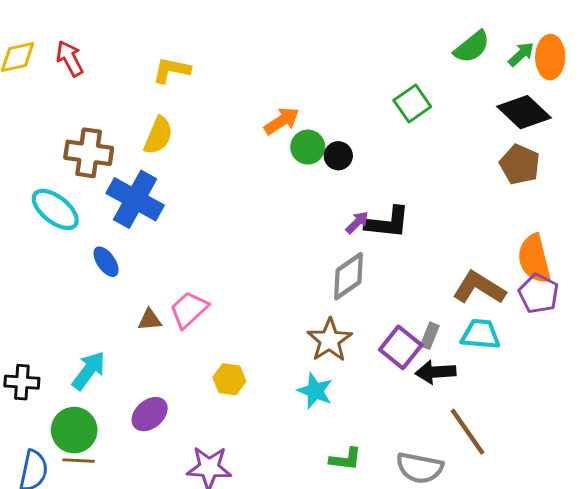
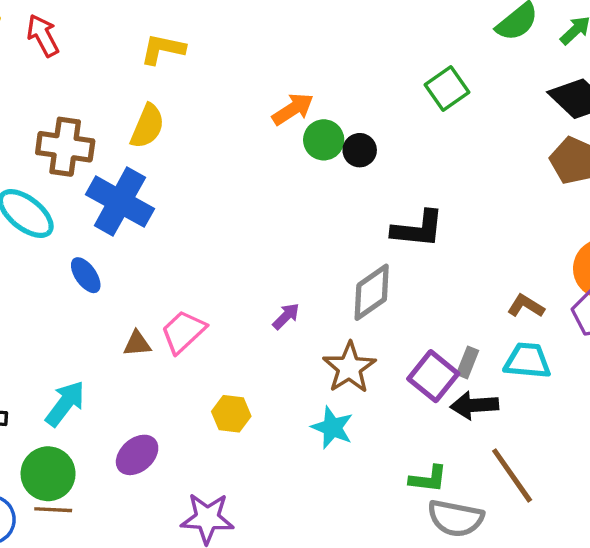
purple arrow: (357, 223) -> (286, 316), moved
brown L-shape: (479, 288) -> (526, 306), size x0.6
green L-shape: (346, 459) -> (428, 479), moved

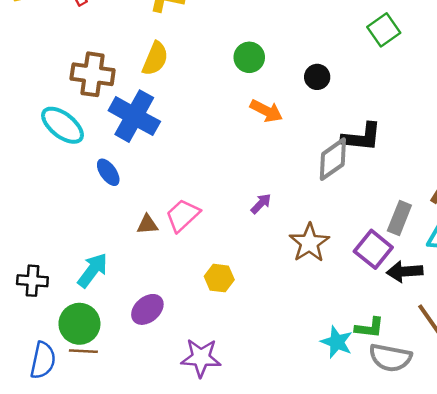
orange arrow: (293, 109) -> (266, 111), moved, turned 60
green circle: (324, 140) -> (249, 57), moved
gray diamond: (372, 292) -> (333, 159), moved
gray rectangle: (468, 362) -> (399, 218), moved, size x1.4
cyan star: (332, 428) -> (337, 342), moved

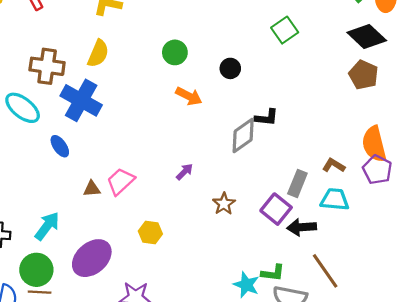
black L-shape: (362, 137) -> (267, 117), size x0.7
brown star: (309, 243) -> (224, 204), size x0.7
purple ellipse: (147, 309) -> (92, 258), size x1.5

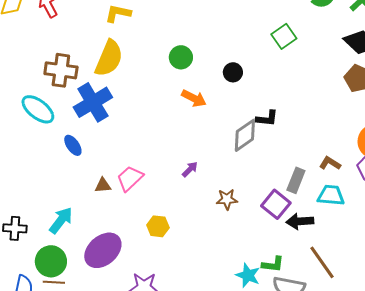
yellow semicircle: (98, 53) -> (109, 58), size x1.4
blue cross: (81, 100) -> (93, 102), turned 30
brown star: (224, 204) -> (227, 199), turned 30

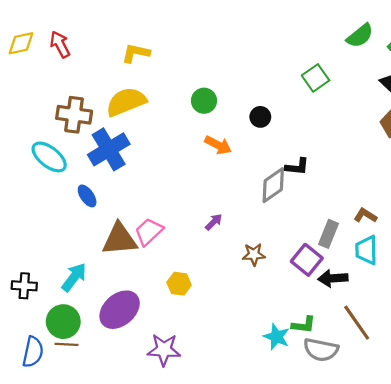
yellow semicircle: (109, 58) -> (126, 102), turned -135
brown triangle: (103, 185) -> (120, 239), size x2.0
cyan trapezoid: (331, 195) -> (366, 250), turned -96

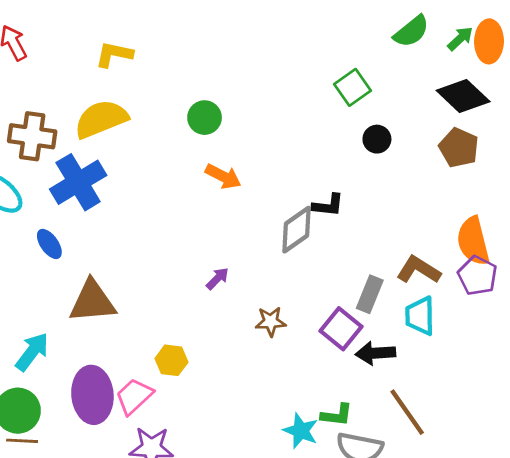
black circle: (260, 117) -> (377, 139), moved
brown L-shape: (365, 215) -> (419, 270), size x1.4
pink trapezoid: (149, 232) -> (134, 396), moved
purple ellipse: (120, 310) -> (92, 395), turned -54

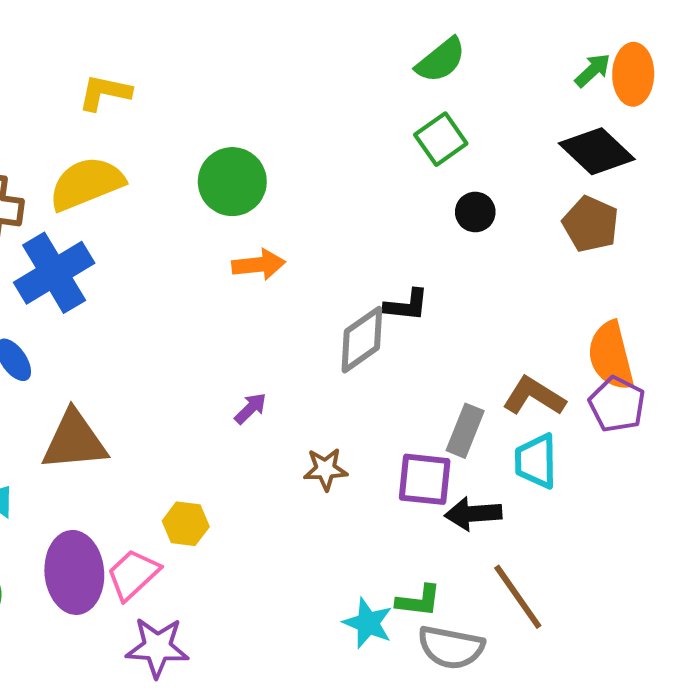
green semicircle: (411, 31) -> (441, 60), moved
green circle: (205, 118) -> (232, 182), size x1.4
orange arrow: (223, 176) -> (259, 265), turned -33
purple square: (341, 329) -> (425, 479), turned -33

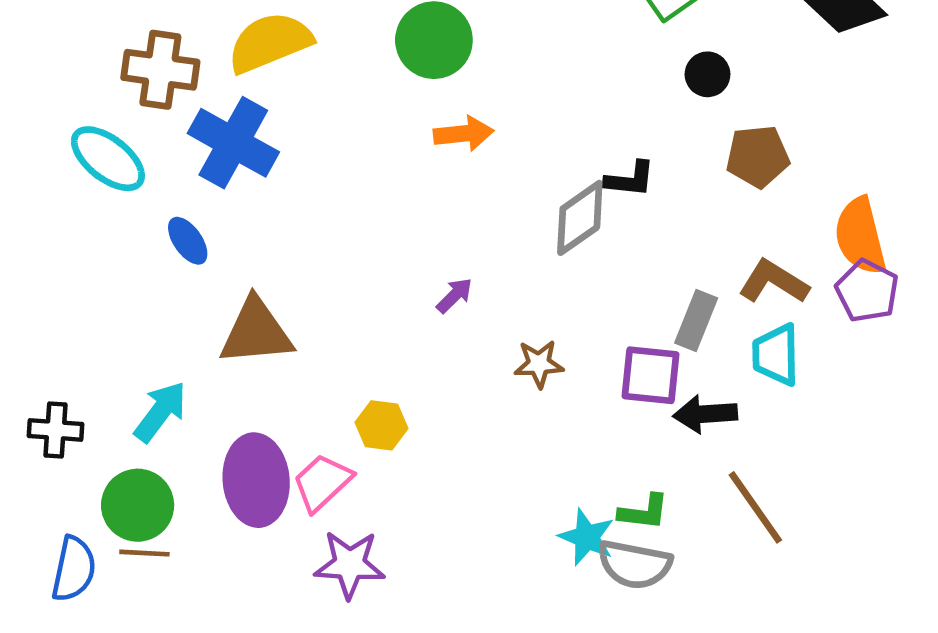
brown pentagon: (591, 224) -> (758, 156), moved, turned -30
blue cross: (54, 273) -> (233, 143), turned -30
gray semicircle: (451, 647) -> (635, 564), moved

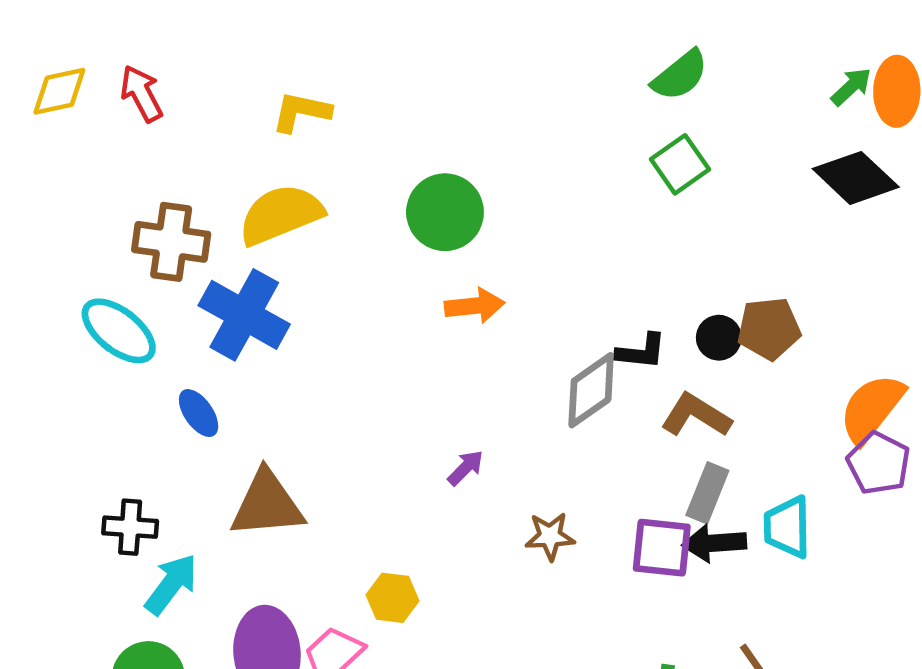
black circle: (708, 74) -> (719, 338), moved
orange semicircle: (860, 236) -> (872, 408), turned 52
brown L-shape: (774, 282) -> (696, 415), moved
black arrow: (705, 414) -> (714, 543), moved
black cross: (56, 430) -> (130, 527), moved

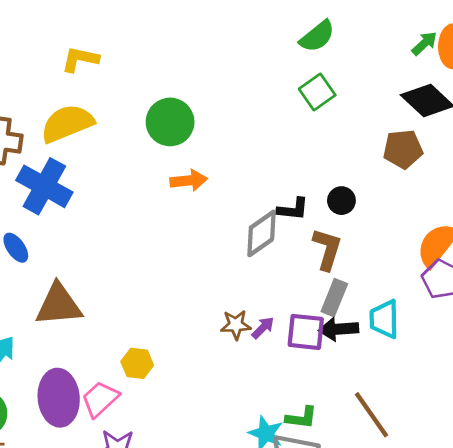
brown pentagon: (769, 329) -> (403, 149), moved
brown L-shape: (696, 415) -> (327, 249), turned 75
purple arrow: (466, 468) -> (263, 328), moved

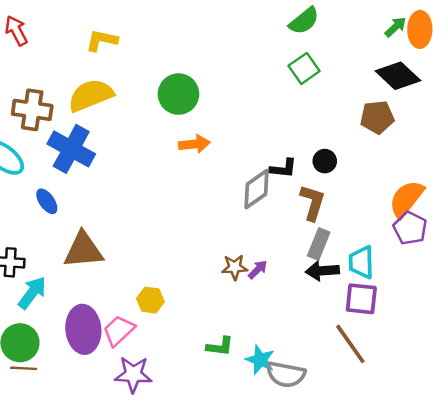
purple square: (306, 332) -> (361, 299), moved
green L-shape: (301, 418) -> (220, 346), moved

